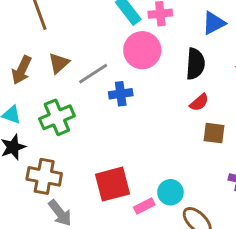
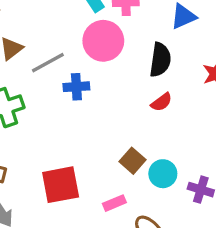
brown square: (214, 133) -> (133, 161), moved, turned 30
cyan circle: (170, 192) -> (163, 174), moved
pink rectangle: (144, 206) -> (114, 203), moved

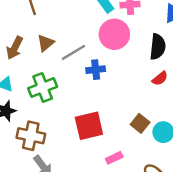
red square: (61, 185) -> (89, 126), moved
pink rectangle: (114, 203) -> (114, 158), moved

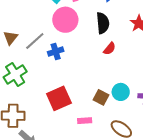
brown square: (140, 123) -> (101, 97), moved
pink rectangle: (114, 158) -> (85, 121), turned 32

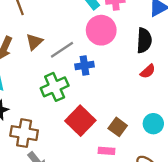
green cross: (15, 74) -> (55, 87), moved
brown square: (101, 97) -> (118, 127), moved
red square: (59, 98) -> (80, 121), turned -30

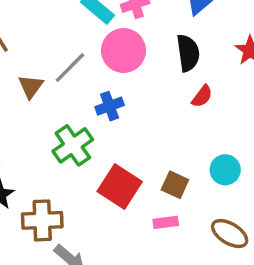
gray line: (62, 50) -> (70, 68), moved

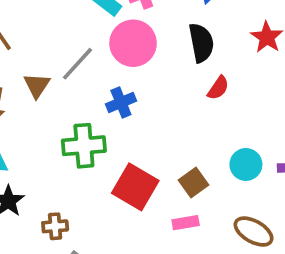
green cross: (73, 145) -> (84, 146), turned 33
brown square: (175, 185) -> (194, 183), turned 32
brown cross: (42, 220) -> (55, 226), size x0.6

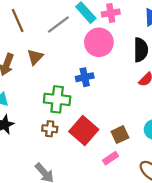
gray line: (77, 64) -> (58, 25), moved
pink rectangle: (186, 223) -> (110, 158), turned -35
brown cross: (55, 226) -> (50, 129), moved

